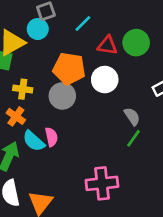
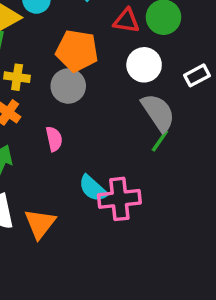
white circle: (105, 80) -> (144, 65), moved
gray semicircle: (132, 116) -> (158, 112), size x1.6
cyan semicircle: (34, 141) -> (93, 188), moved

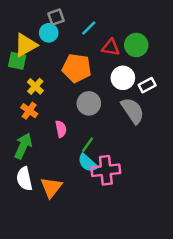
white rectangle: (197, 75) -> (147, 85), moved
yellow cross: (17, 77) -> (35, 86), turned 35
gray circle: (68, 86) -> (89, 103), moved
green line: (160, 141) -> (88, 145), moved

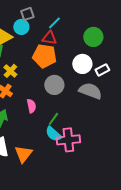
red triangle: (111, 47) -> (49, 38), moved
gray semicircle: (133, 111) -> (90, 91), turned -35

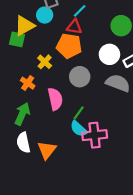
yellow cross: (10, 71) -> (45, 62), moved
pink semicircle: (31, 106) -> (55, 99), size x1.5

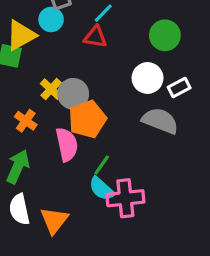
orange pentagon: (69, 46) -> (87, 119), moved, turned -30
gray circle: (80, 77) -> (73, 94), moved

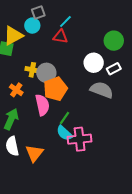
green circle: (165, 35) -> (114, 41), moved
yellow cross: (51, 89) -> (32, 70), turned -32

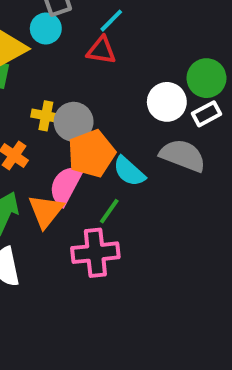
green circle: (114, 41) -> (206, 78), moved
pink semicircle: (42, 105) -> (66, 185), turned -140
cyan semicircle: (64, 133) -> (129, 171), moved
pink cross: (80, 139) -> (95, 253), moved
orange triangle: (34, 153) -> (46, 211), moved

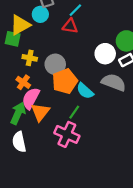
yellow cross: (46, 116) -> (30, 58), moved
pink semicircle: (66, 185) -> (31, 98), moved
pink cross: (95, 253) -> (67, 134), turned 30

